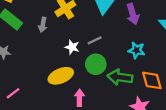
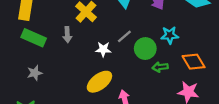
green circle: (96, 64) -> (145, 49), moved
green arrow: (120, 77) -> (160, 67), size x0.6

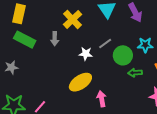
gray star: (35, 73) -> (11, 67), moved

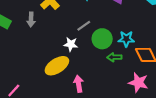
cyan star: (145, 45) -> (126, 39), moved
white star: (86, 54) -> (71, 44), moved

